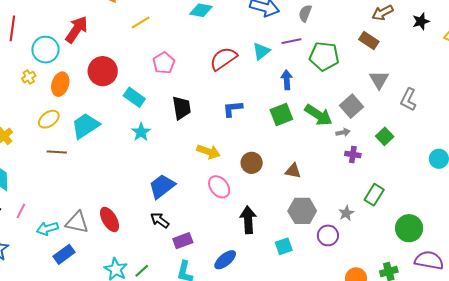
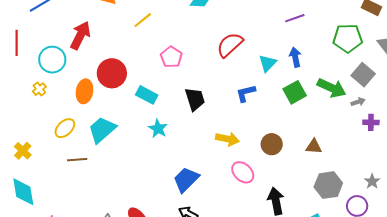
cyan triangle: (261, 51) -> (268, 63), moved
green pentagon: (324, 56) -> (348, 38), moved
orange ellipse: (60, 84) -> (85, 91), moved

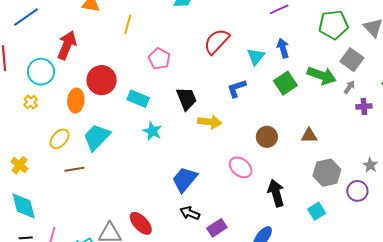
yellow line: (143, 20) -> (128, 24), turned -30
gray arrow: (358, 102) -> (349, 87), turned -32
yellow arrow: (227, 139) -> (210, 122), moved

